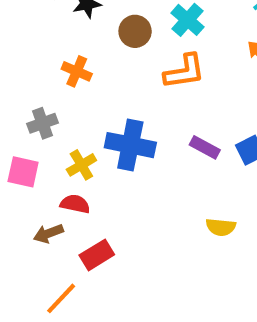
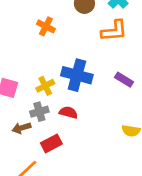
gray cross: (43, 123) -> (39, 112), moved
red semicircle: (75, 204) -> (68, 112), moved

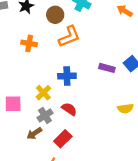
orange L-shape: (114, 31) -> (69, 37), moved
blue cross: (77, 75) -> (67, 76), size x0.7
red semicircle: (68, 112) -> (69, 109), turned 35

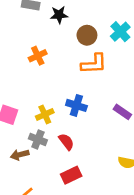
orange cross: (29, 43) -> (38, 56), moved, turned 35
gray cross: (45, 115) -> (38, 139), turned 35
red rectangle: (63, 139) -> (71, 175), moved

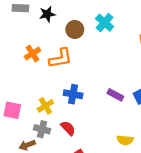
orange L-shape: (94, 64) -> (61, 58), moved

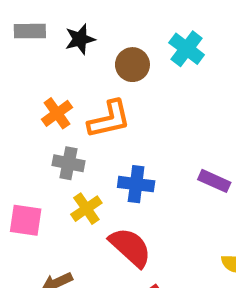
red semicircle: (68, 128) -> (130, 247), size x1.5
gray cross: (42, 129) -> (68, 163), moved

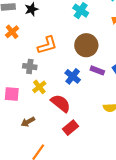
brown circle: (132, 65) -> (86, 45), moved, size x1.5
orange cross: (57, 113) -> (12, 32), moved
blue cross: (136, 184) -> (73, 76), moved, turned 35

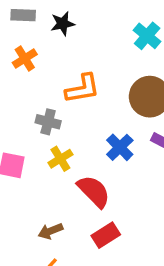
brown arrow: (28, 122) -> (50, 231), moved

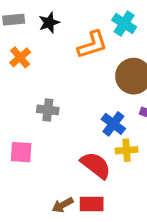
orange L-shape: (82, 89) -> (92, 45), moved
yellow cross: (60, 159) -> (126, 150), moved, turned 35
red rectangle: (106, 235) -> (92, 204), moved, turned 40

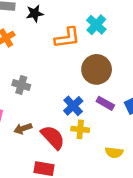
brown arrow: (63, 205) -> (23, 129), moved

